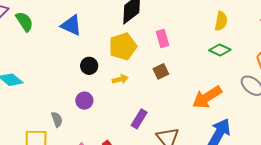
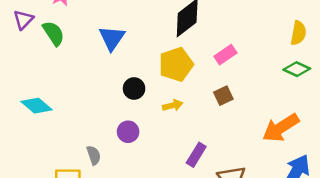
blue triangle: (71, 25) -> (112, 38), turned 40
pink rectangle: (163, 38) -> (225, 55), turned 72

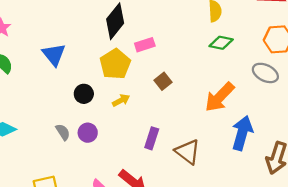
pink rectangle: (225, 55) -> (145, 45), moved, turned 30
gray semicircle: (94, 155) -> (63, 132), moved

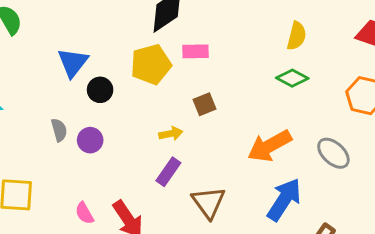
blue triangle: (54, 55) -> (73, 62), moved
gray ellipse: (265, 73) -> (333, 153), moved
yellow arrow: (121, 100) -> (171, 134), moved

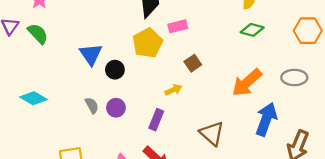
gray ellipse: (333, 153) -> (294, 78), turned -30
purple rectangle: (168, 172) -> (156, 120), moved

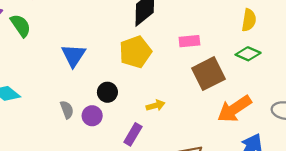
pink rectangle: (178, 26) -> (189, 41), moved
brown square: (193, 63) -> (209, 74), moved, size x1.8
black circle: (115, 70) -> (107, 92), moved

